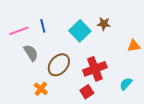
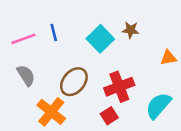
gray semicircle: (31, 53) -> (26, 75), moved
cyan semicircle: (126, 84) -> (158, 106), size x1.6
orange cross: (41, 89) -> (51, 112), size x1.6

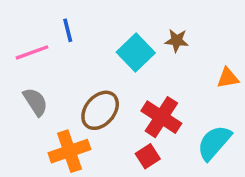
blue line: (54, 32) -> (68, 30), moved
red cross: (119, 87) -> (161, 117), turned -36
orange cross: (51, 112) -> (69, 151), turned 32

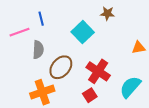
brown star: (177, 41) -> (107, 13), moved
gray semicircle: (35, 102) -> (38, 50), moved, turned 36

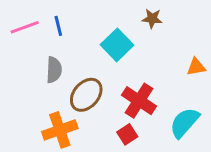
pink line: (19, 32) -> (25, 27), moved

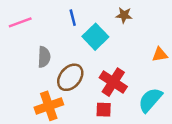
blue line: (58, 26) -> (73, 18), moved
red square: (127, 134) -> (104, 110), turned 35

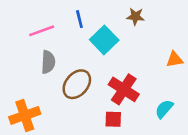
pink line: (20, 22) -> (42, 31), moved
cyan semicircle: (150, 100) -> (164, 109), size x0.7
orange cross: (49, 106) -> (25, 115), moved

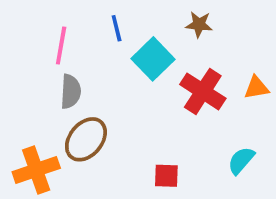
pink line: (42, 31) -> (61, 46), turned -60
brown ellipse: (77, 84) -> (86, 139), moved
red cross: (124, 89) -> (203, 91), moved

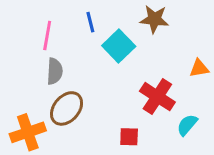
brown star: (199, 24) -> (154, 19), size x1.4
red cross: (203, 91) -> (157, 97), moved

